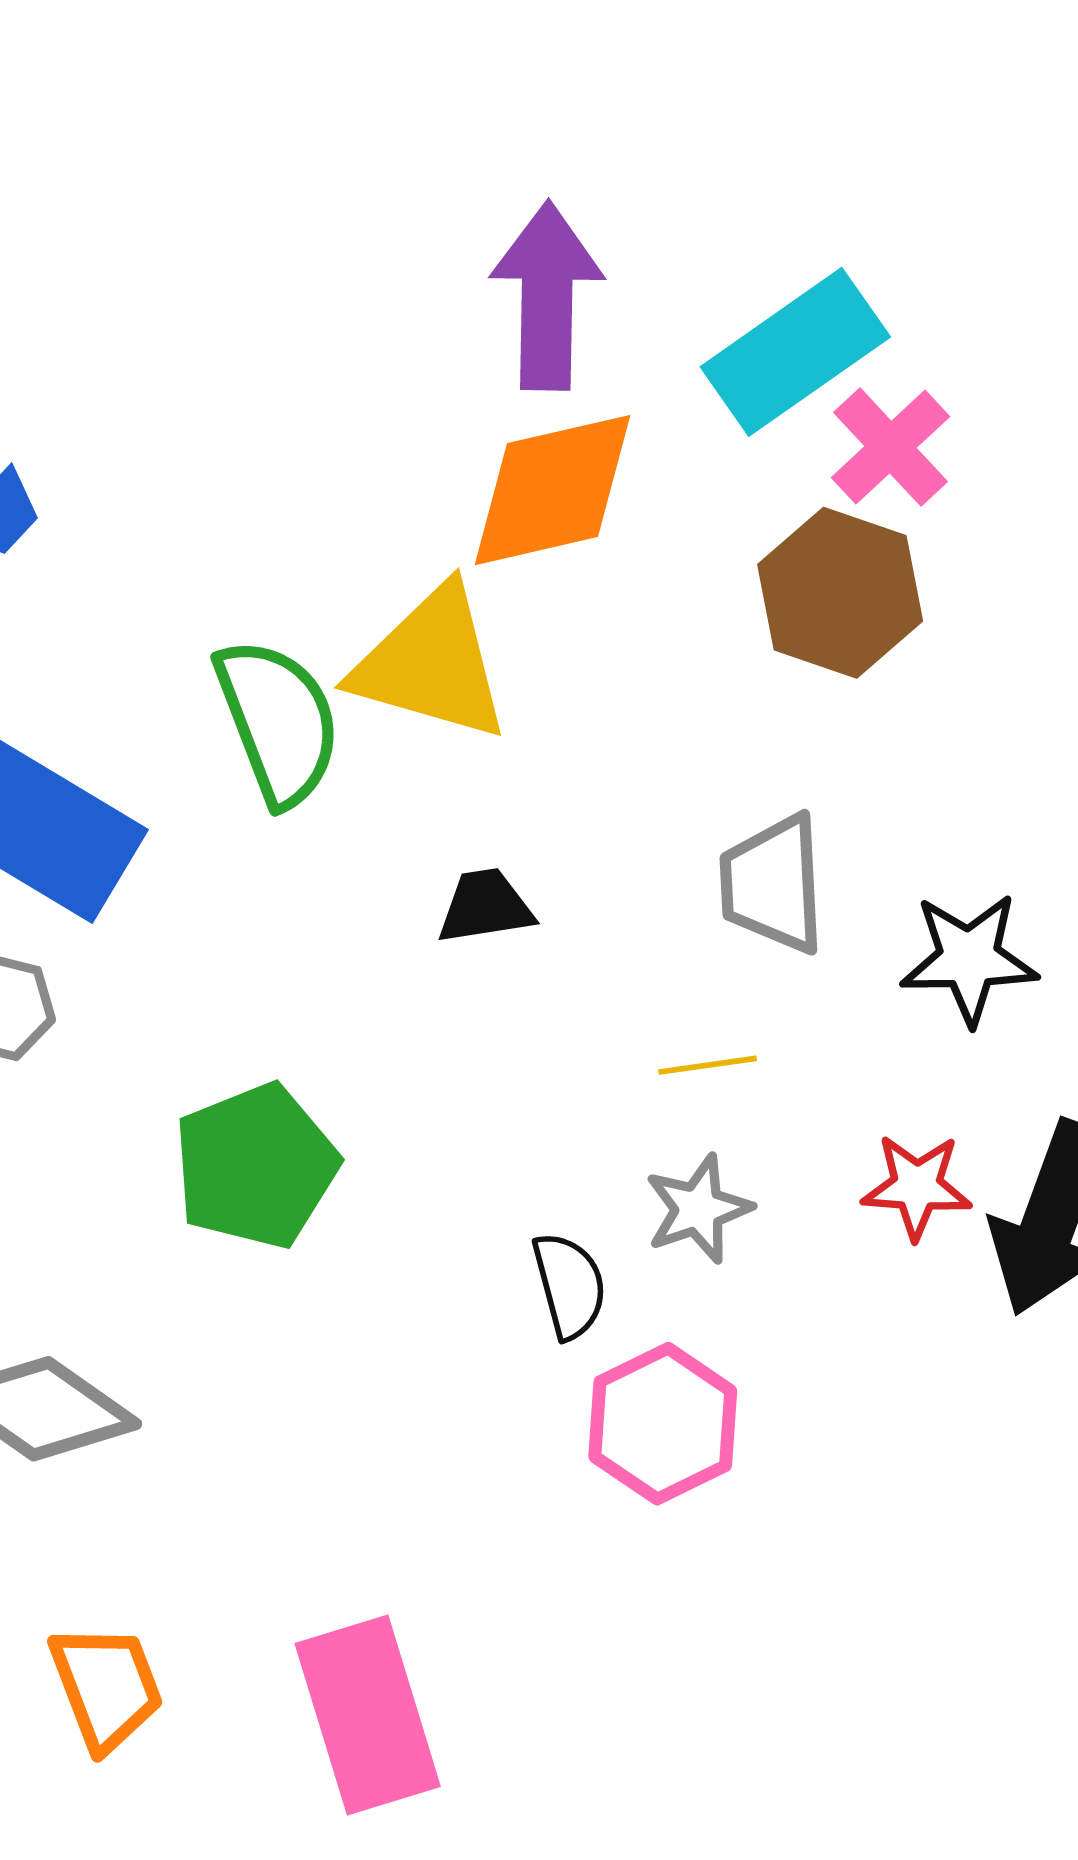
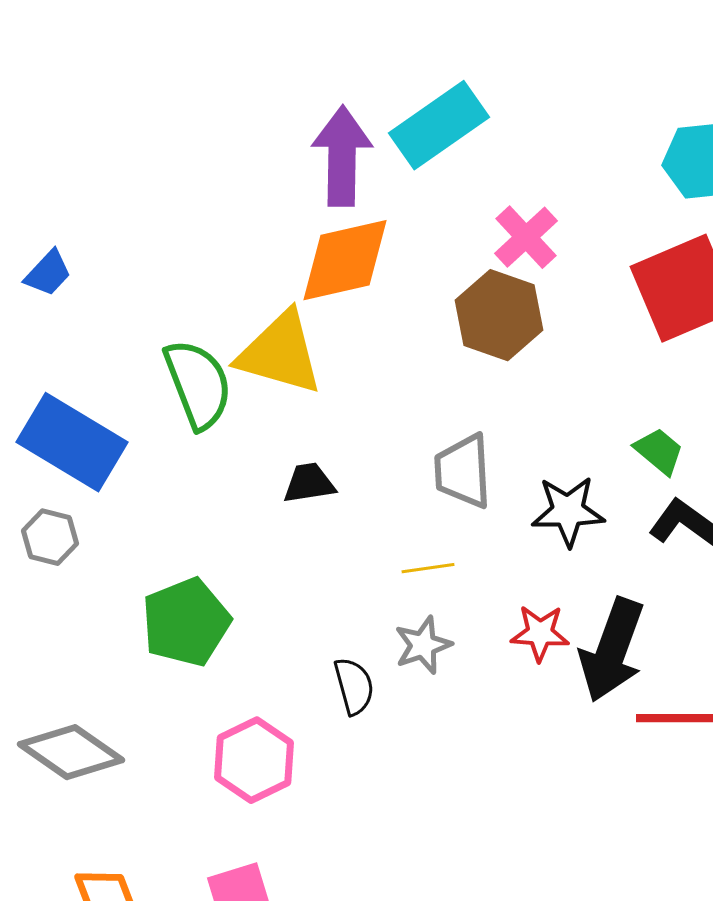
cyan rectangle: (795, 352) -> (439, 125), moved
pink hexagon: (663, 1424) -> (254, 760), moved

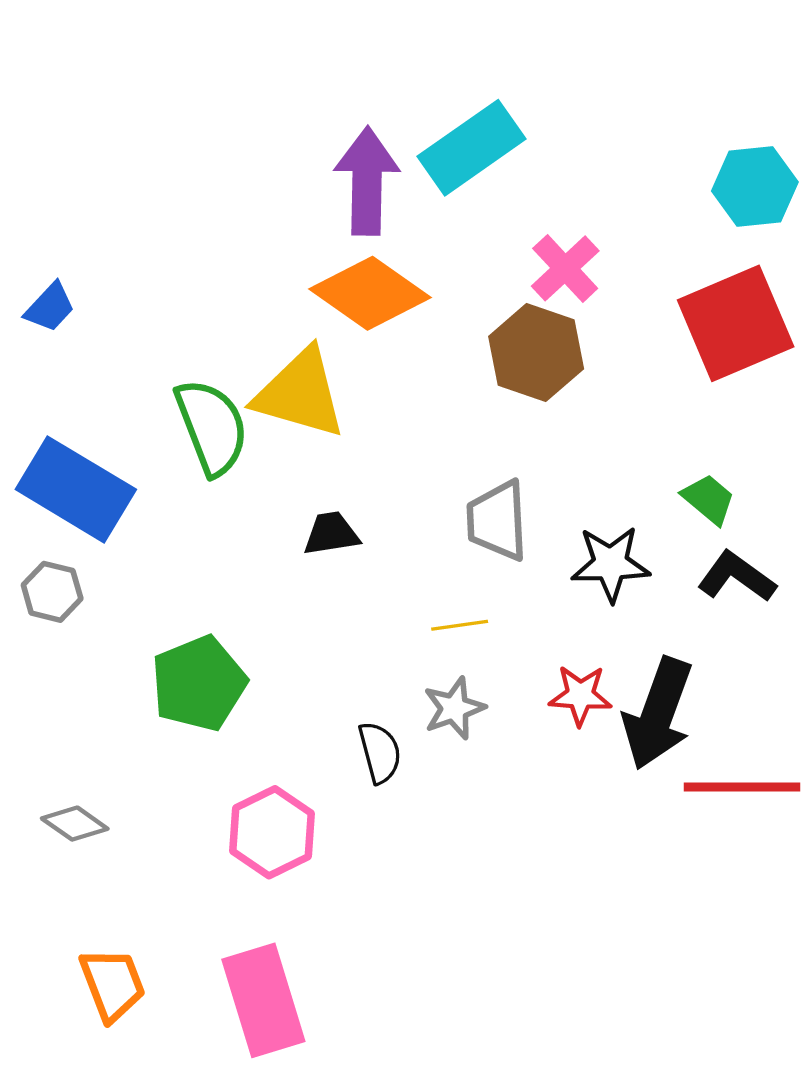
orange diamond: (345, 260) -> (370, 293), turned 48
gray diamond: (71, 752) -> (75, 824), size x0.6

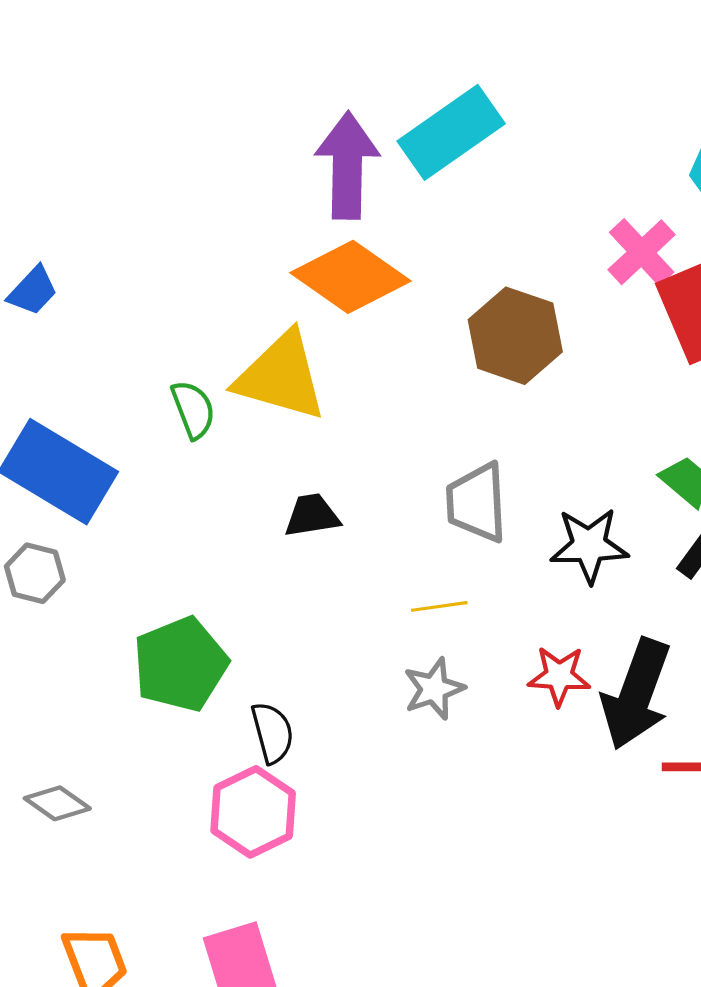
pink cross: (565, 268) -> (642, 252), moved
green semicircle: (212, 427) -> (193, 410), size x0.6
black semicircle: (380, 752) -> (272, 733), moved

